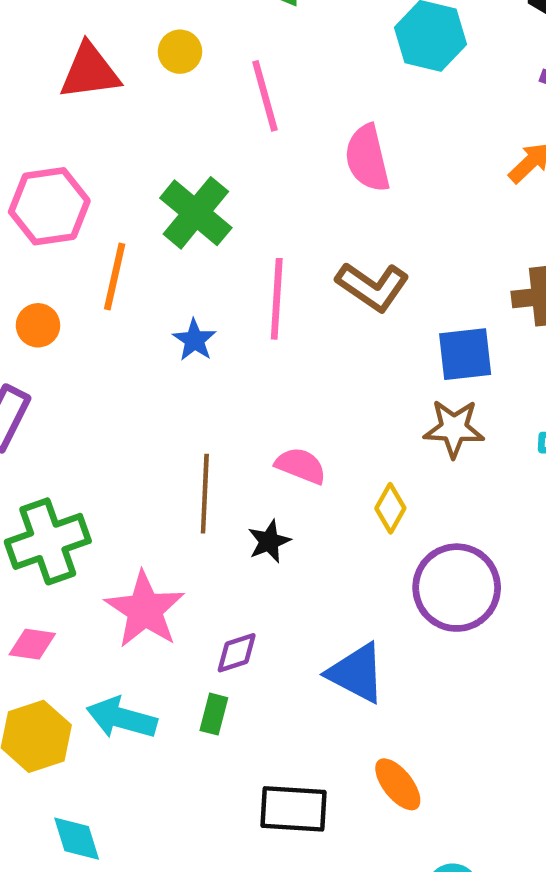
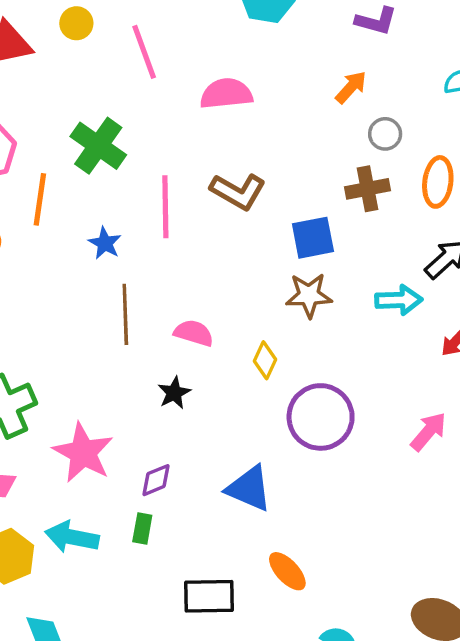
pink semicircle: (367, 158) -> (226, 94), turned 102
brown line: (205, 494) -> (125, 314), moved

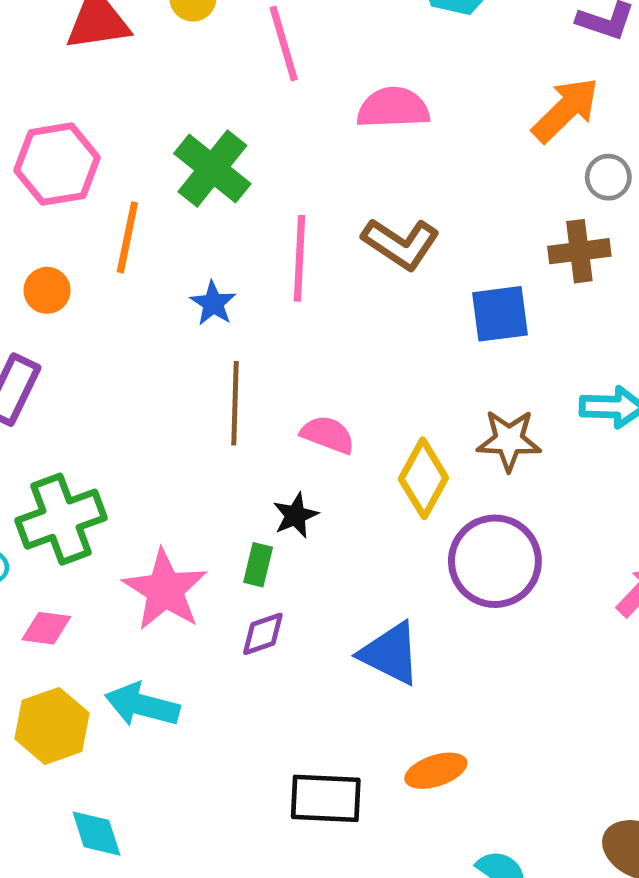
orange arrow: (351, 87) -> (565, 110), size x1.5
brown star: (309, 295) -> (509, 440), moved
yellow diamond: (265, 360) -> (423, 478), size x1.5
green rectangle: (142, 528) -> (258, 565), moved
orange ellipse: (287, 571) -> (436, 771), turned -69

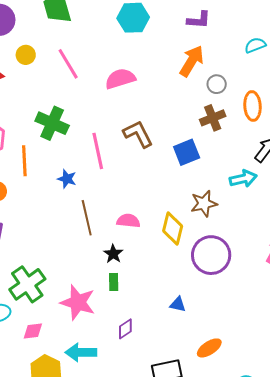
brown L-shape: (401, 244) -> (138, 134), turned -136
black star: (295, 515) -> (113, 254), moved
purple diamond: (263, 634) -> (125, 329), moved
blue triangle: (390, 653) -> (178, 304), size x0.6

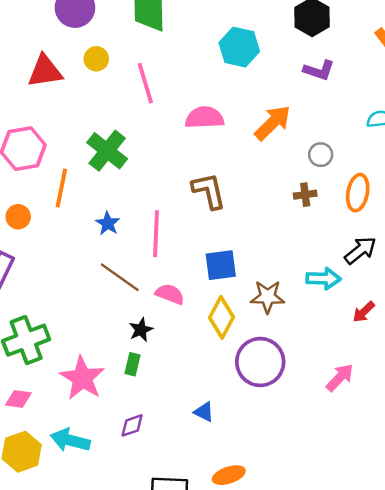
orange arrow: (192, 61) -> (273, 123), moved
brown cross: (213, 118) -> (305, 195), size x0.7
pink line: (98, 151) -> (156, 234), moved
blue square: (187, 152) -> (221, 265), moved
brown line: (87, 218) -> (120, 277), turned -56

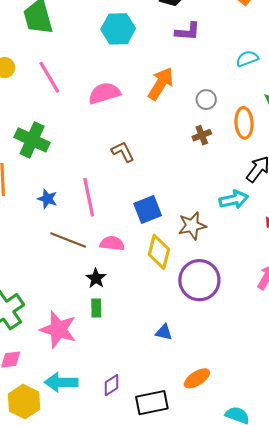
brown L-shape: (209, 191) -> (123, 152), size x0.7
purple diamond: (132, 425) -> (112, 385), moved

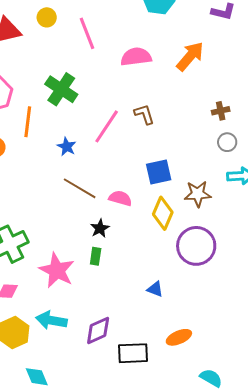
gray circle: (206, 100) -> (227, 142), moved
pink line: (89, 197) -> (107, 126), moved, turned 36
purple diamond: (112, 385) -> (98, 330), size x1.4

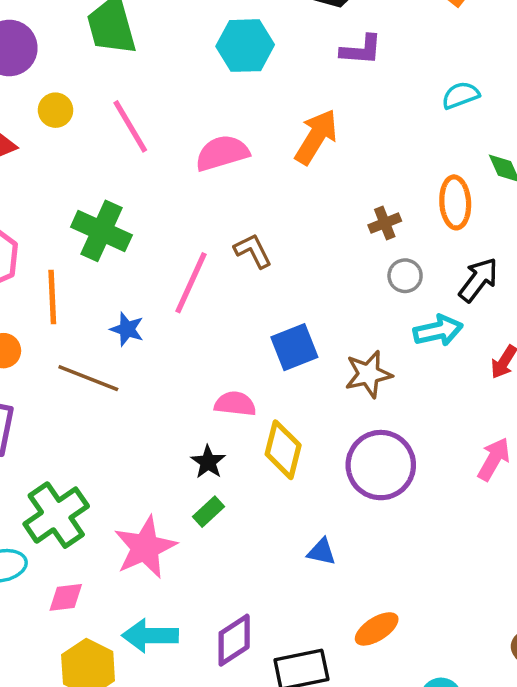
brown line: (80, 188) -> (88, 378), moved
yellow diamond: (163, 213) -> (283, 450), moved
green rectangle: (96, 256) -> (209, 512), turned 48
pink star: (57, 270) -> (145, 547), turned 30

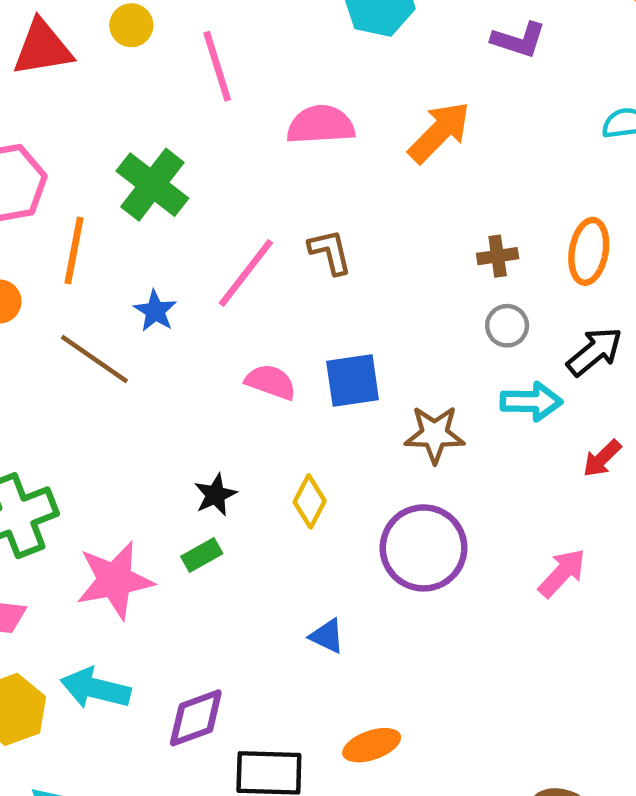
pink semicircle: (235, 404) -> (271, 382), moved
yellow diamond: (283, 450) -> (310, 501), size x0.7

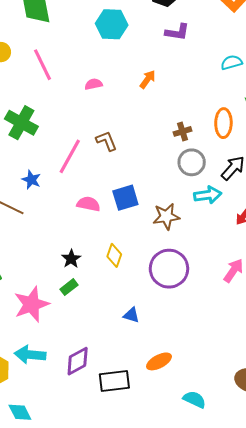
pink semicircle: (321, 125) -> (94, 84), size x0.6
orange arrow: (439, 132) -> (148, 79), size x0.6
gray circle: (507, 326) -> (192, 162), size x1.4

